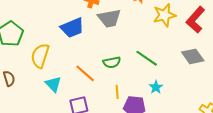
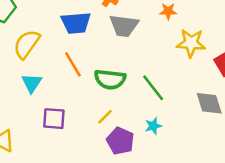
green semicircle: (112, 62) -> (110, 79), size x1.4
orange line: (85, 73) -> (73, 64), moved
yellow line: (117, 92) -> (105, 117), turned 32

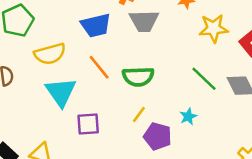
yellow semicircle: (27, 44) -> (50, 54), turned -132
cyan triangle: (32, 83) -> (61, 92), size x1.5
green line: (153, 88) -> (204, 79), moved

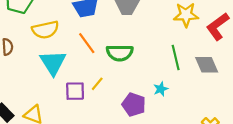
green line: (204, 79) -> (176, 57), turned 30
yellow line: (139, 115) -> (97, 84), moved

